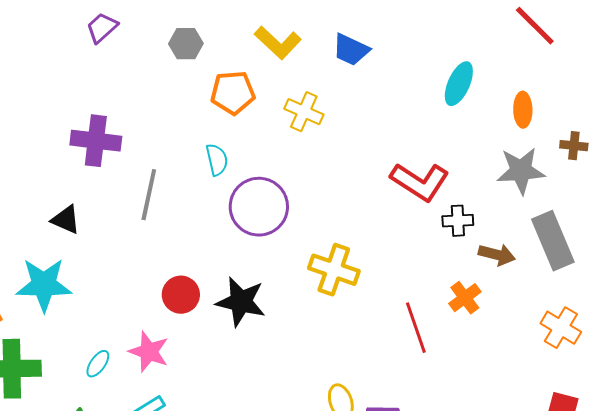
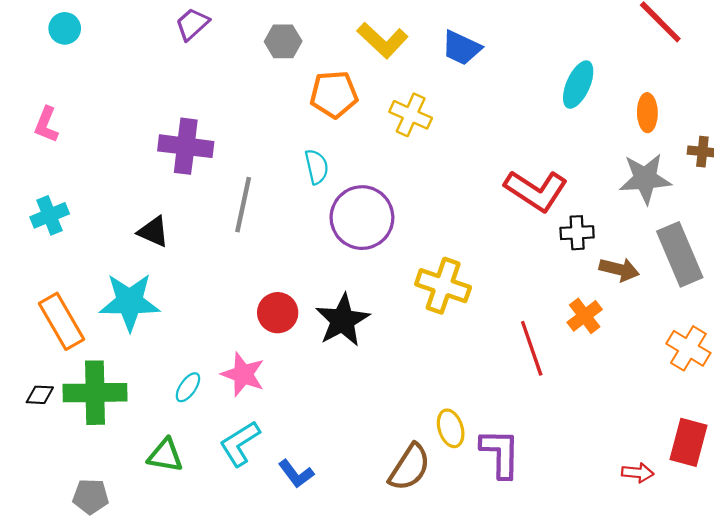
black star: (241, 302) -> (343, 320), turned 30

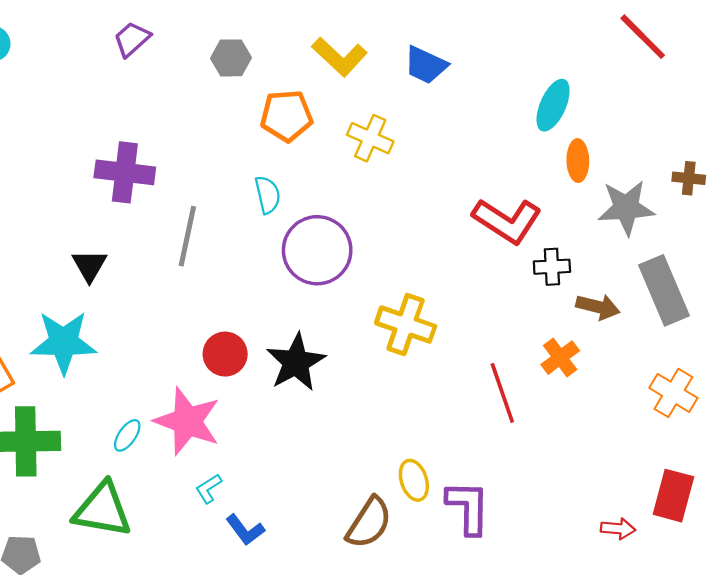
orange ellipse: (647, 113) -> (578, 161), moved
black triangle: (153, 232) -> (89, 266), turned 36
pink star: (243, 374) -> (187, 421), size x1.4
cyan L-shape: (240, 443) -> (209, 489), moved, size x0.6
green triangle: (165, 455) -> (102, 510), size x1.5

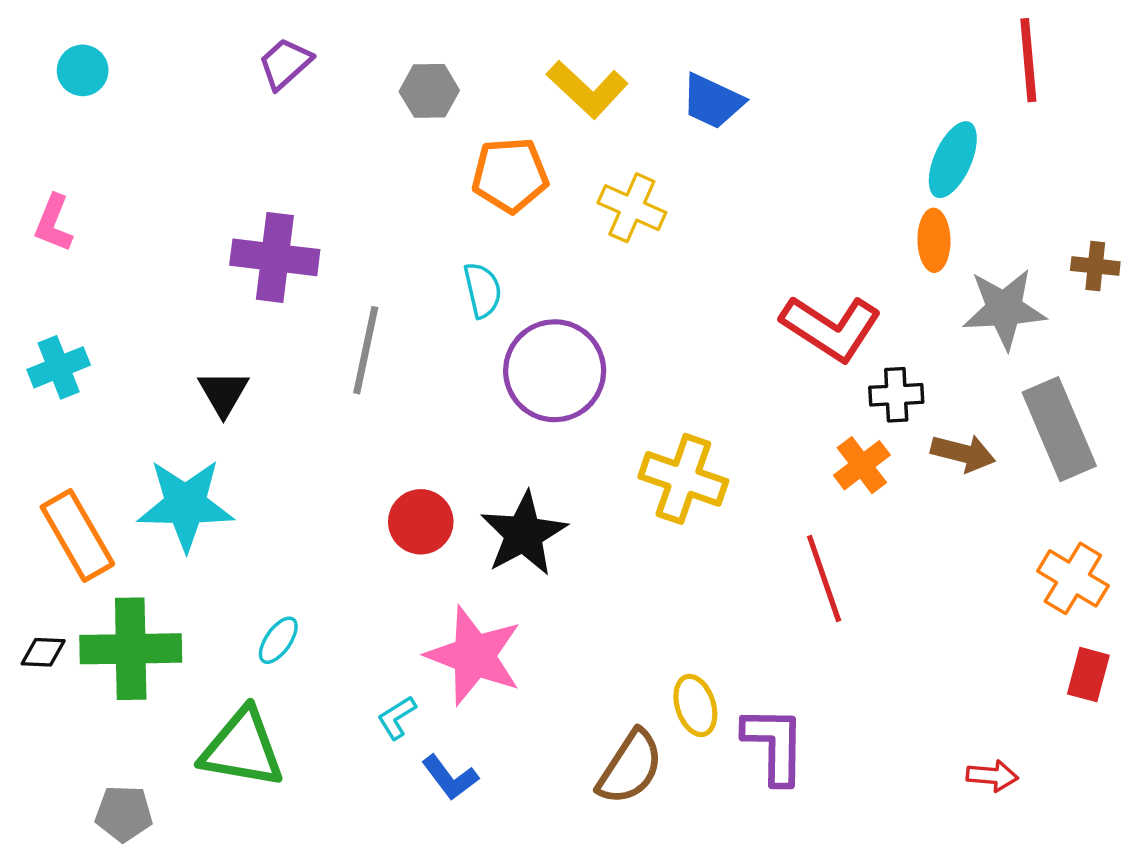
red line: (643, 37) -> (1028, 60), turned 40
cyan ellipse: (553, 105) -> (953, 160), moved
orange cross: (560, 358) -> (862, 465), moved
pink star: (187, 421) -> (474, 656), moved
red rectangle: (673, 496) -> (1088, 675), moved, size x0.7

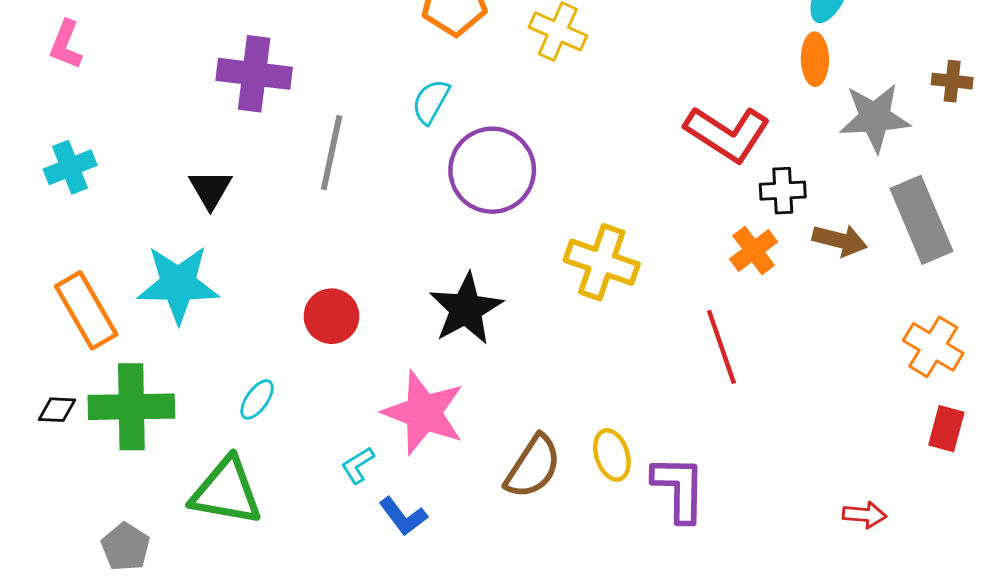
cyan semicircle: (483, 290) -> (431, 102), turned -138
red circle: (421, 522) -> (332, 316), moved
brown semicircle: (630, 767) -> (533, 467), moved
gray pentagon: (124, 814) -> (126, 547), turned 30

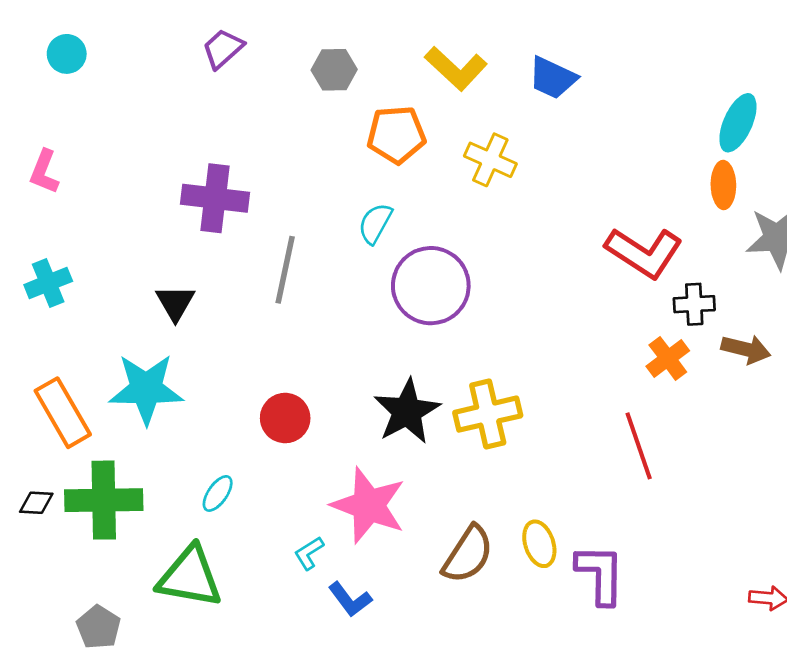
yellow cross: (602, 262) -> (488, 414), moved, turned -32

